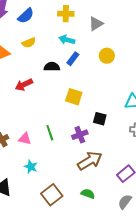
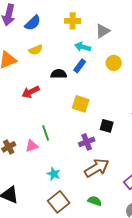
cyan arrow: (67, 40) -> (83, 47), moved
green line: (50, 133) -> (46, 133), moved
pink triangle: (25, 139) -> (32, 146), turned -32
cyan star: (31, 167) -> (54, 174), moved

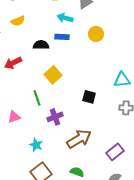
blue rectangle: (80, 66) -> (62, 37), turned 56
yellow square: (81, 104) -> (53, 75), moved, turned 30
green line: (46, 133) -> (37, 98), moved
purple cross: (87, 142) -> (55, 117), moved

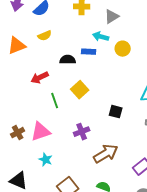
cyan arrow: (65, 18) -> (101, 37), moved
green line: (37, 98) -> (55, 101), moved
pink triangle: (14, 117) -> (41, 132), size x1.5
cyan star: (36, 145) -> (46, 160), moved

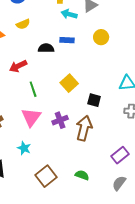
cyan arrow: (101, 37) -> (69, 14), moved
yellow square: (80, 90) -> (69, 83), moved
pink triangle: (41, 132) -> (31, 117), moved, turned -35
brown arrow: (106, 154) -> (84, 128), moved, turned -45

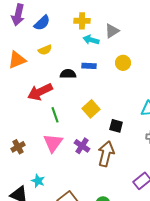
red arrow: (18, 66) -> (40, 92), size x1.4
purple cross: (60, 120) -> (82, 146), turned -35
cyan star: (24, 148) -> (38, 181), moved

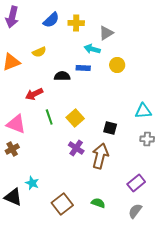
blue semicircle: (42, 23) -> (51, 20), moved
cyan arrow: (91, 40) -> (92, 49), moved
red arrow: (40, 92) -> (34, 94), size x0.7
yellow square: (91, 109) -> (75, 118), moved
pink triangle: (53, 143) -> (16, 124), moved, turned -45

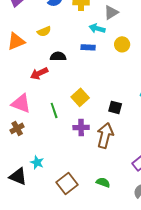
black semicircle: (62, 76) -> (58, 56), moved
green line: (49, 117) -> (54, 110), moved
purple cross: (76, 148) -> (81, 127), turned -35

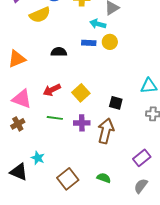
yellow semicircle: (44, 31) -> (40, 15), moved, size x1.5
orange triangle: (16, 41) -> (17, 59), moved
yellow circle: (122, 44) -> (110, 42), moved
red arrow: (39, 73) -> (52, 90), moved
green line: (54, 110) -> (55, 118), moved, turned -63

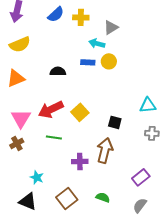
yellow semicircle: (40, 15) -> (20, 44), moved
red arrow: (52, 90) -> (51, 109), size x1.4
pink triangle: (22, 99) -> (21, 118), turned 40
purple cross: (82, 123) -> (80, 161), moved
black triangle: (19, 172) -> (28, 201), moved

